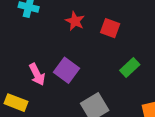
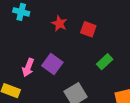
pink arrow: (37, 74) -> (28, 68), turned 48

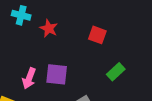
red star: (59, 23) -> (49, 28), moved
purple square: (52, 64) -> (57, 74), turned -30

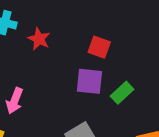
purple square: (57, 74) -> (89, 81), moved

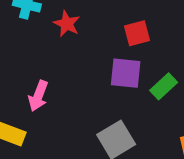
red square: (99, 47) -> (137, 33), turned -35

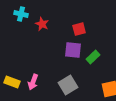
pink arrow: (38, 96) -> (33, 82), moved

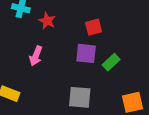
pink arrow: (33, 82) -> (36, 56), moved
gray square: (68, 85) -> (80, 97), turned 36

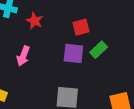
green rectangle: (111, 62) -> (99, 50), moved

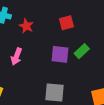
red square: (81, 27) -> (67, 23), moved

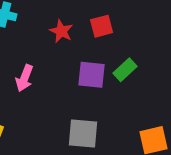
red star: (26, 26) -> (61, 31), moved

